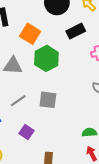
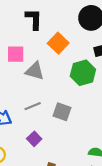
green hexagon: (46, 58) -> (83, 73), moved

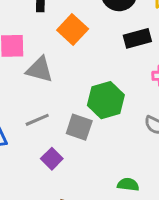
green hexagon: (83, 73) -> (106, 100), moved
purple square: (34, 139) -> (52, 159), moved

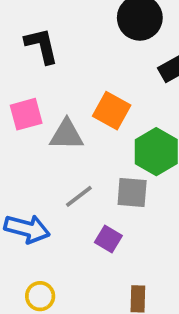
orange square: (73, 30) -> (112, 111), moved

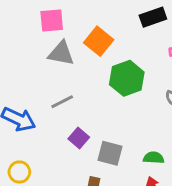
pink square: (26, 114) -> (52, 20), moved
gray square: (132, 193) -> (110, 153), moved

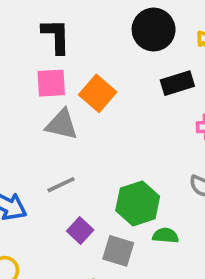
orange square: (99, 41) -> (98, 93), moved
green hexagon: (127, 78) -> (138, 203), moved
green semicircle: (154, 158) -> (166, 236), moved

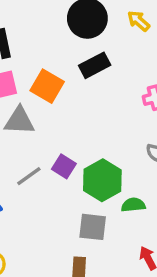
black rectangle: (177, 83) -> (95, 65), moved
purple square: (80, 231) -> (64, 166), moved

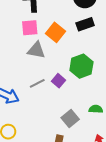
green hexagon: (102, 180) -> (81, 66), moved
gray square: (93, 227) -> (70, 118), turned 36

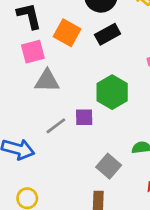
orange square: (56, 32) -> (67, 33), moved
purple square: (58, 81) -> (84, 117), turned -32

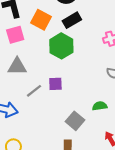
gray triangle: (47, 81) -> (17, 66), moved
green hexagon: (112, 92) -> (61, 46), moved

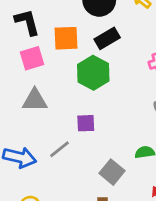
orange square: (41, 20) -> (66, 38), turned -30
gray line: (34, 91) -> (59, 149), moved

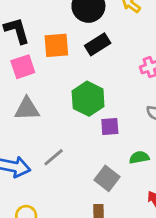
green hexagon: (93, 73) -> (88, 99), moved
purple square: (86, 123) -> (110, 127), moved

